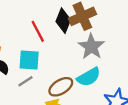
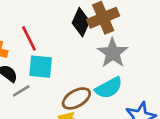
red line: (38, 31) -> (29, 38), moved
gray line: (26, 81) -> (21, 91), moved

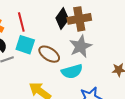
brown ellipse: (76, 98) -> (49, 54), moved, turned 50

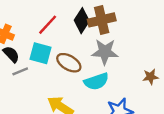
red line: (21, 22) -> (48, 25), moved, turned 60
gray star: (81, 46) -> (105, 52), turned 30

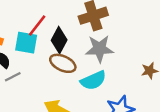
black diamond: (82, 21) -> (59, 40), moved
cyan square: (40, 53) -> (26, 43), moved

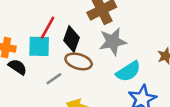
gray line: (13, 77) -> (54, 79), moved
cyan semicircle: (93, 80) -> (128, 71), moved

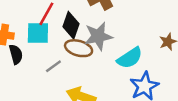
gray star: (113, 42) -> (98, 36), moved
black semicircle: (18, 67) -> (16, 54), turned 42

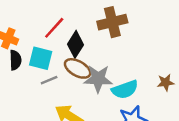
cyan square: (38, 33) -> (41, 58), moved
gray star: (98, 36) -> (98, 79), moved

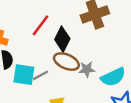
cyan square: (41, 58) -> (24, 75), moved
gray star: (98, 79) -> (87, 69), size x0.6

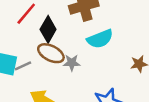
cyan semicircle: (113, 77) -> (100, 39), moved

